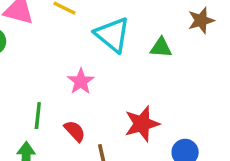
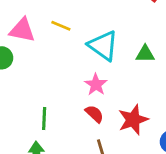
pink star: (81, 81) -> (96, 85), moved
red semicircle: (75, 131) -> (94, 114), moved

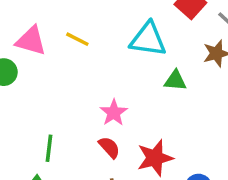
cyan triangle: (103, 46) -> (148, 39), moved, turned -32

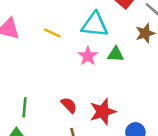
yellow line: (77, 39) -> (52, 33), moved
pink star: (114, 113) -> (88, 56), moved

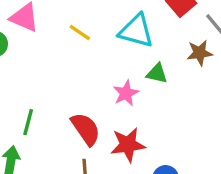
pink star: (88, 56) -> (126, 93), moved
red semicircle: (69, 105) -> (86, 129), size x1.5

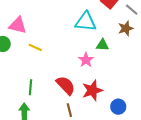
yellow line: (80, 32) -> (35, 47), moved

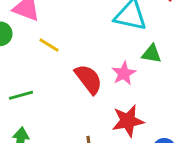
red semicircle: (66, 85) -> (89, 79), moved
green line: (31, 87) -> (21, 95), moved, turned 63

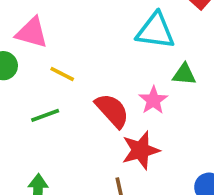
green line: (21, 95) -> (45, 115), moved
red star: (128, 121) -> (141, 150), moved

